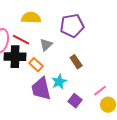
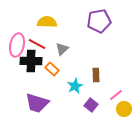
purple pentagon: (72, 26) -> (99, 21), moved
brown rectangle: (76, 62) -> (96, 75), moved, turned 32
purple trapezoid: (41, 89) -> (37, 103), moved, turned -60

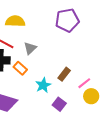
brown rectangle: (96, 75) -> (64, 74), turned 40
pink line: (116, 95) -> (84, 83), moved
yellow circle: (124, 109) -> (91, 96), moved

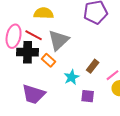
gray triangle: (30, 48) -> (59, 40), size x1.6
purple square: (59, 104) -> (88, 96), turned -32

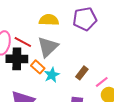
yellow semicircle: (44, 13) -> (49, 20), moved
cyan star: (72, 77) -> (52, 75), moved

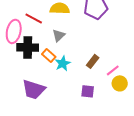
red line: (23, 42) -> (34, 18), moved
gray triangle: (48, 47) -> (59, 35), size x0.6

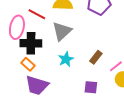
gray triangle: (59, 35) -> (62, 31), size x1.5
orange rectangle: (49, 55) -> (28, 64), moved

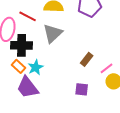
cyan star: (66, 59) -> (36, 67), moved
purple trapezoid: (37, 85) -> (28, 87), turned 35

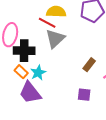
red line: (28, 16) -> (47, 23), moved

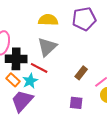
red line: (47, 23) -> (39, 68), moved
purple trapezoid: (30, 93) -> (22, 101), turned 80

